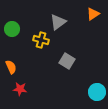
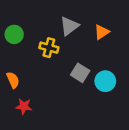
orange triangle: (93, 14) -> (102, 32), moved
cyan circle: (97, 92) -> (105, 81), moved

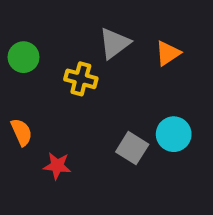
gray square: (80, 73) -> (132, 148), moved
red star: (24, 106) -> (57, 166), moved

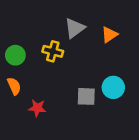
green circle: (24, 57) -> (15, 55), moved
gray square: (132, 148) -> (86, 96), turned -30

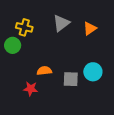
yellow cross: (53, 51) -> (24, 27), moved
orange semicircle: (14, 86) -> (44, 71), moved, turned -72

